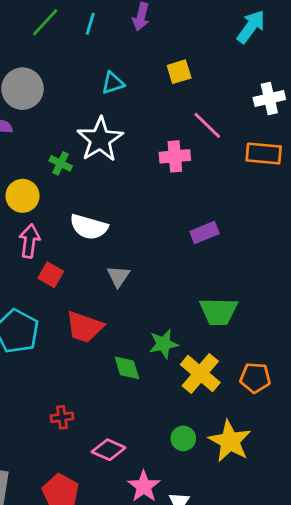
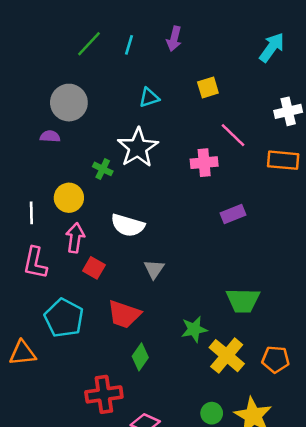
purple rectangle: (204, 232) -> (233, 214), moved
green diamond: (127, 368) -> (140, 357), moved, turned 52
red cross: (62, 417) -> (104, 394), size x1.8

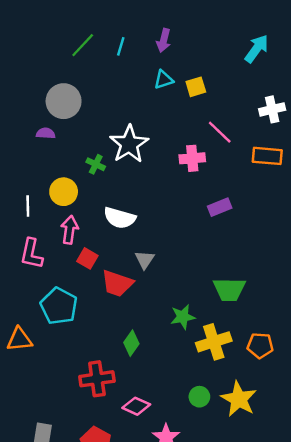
cyan triangle: (149, 98) -> (164, 80), moved
red trapezoid: (124, 314) -> (117, 283), moved
yellow cross: (227, 356) -> (214, 342), turned 32

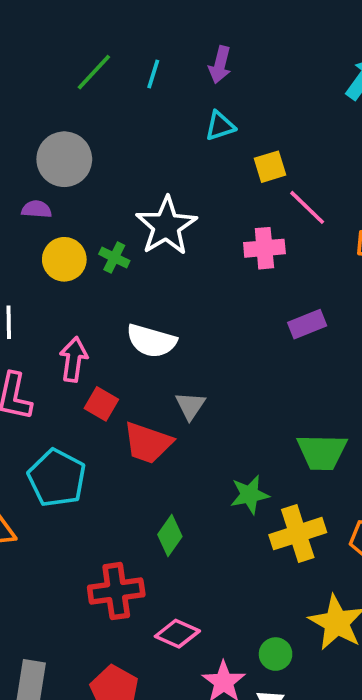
yellow square: (196, 87) -> (270, 167), moved
yellow circle: (64, 192) -> (64, 259), moved
green circle: (199, 397) -> (276, 654), moved

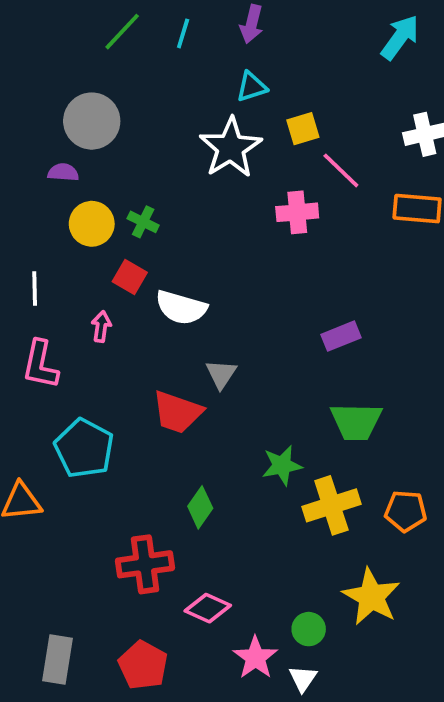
white star: (166, 226) -> (231, 148), moved
purple rectangle: (307, 324) -> (341, 336), moved
pink arrow: (74, 359) -> (101, 327), size x0.7
red square: (101, 404) -> (130, 277), moved

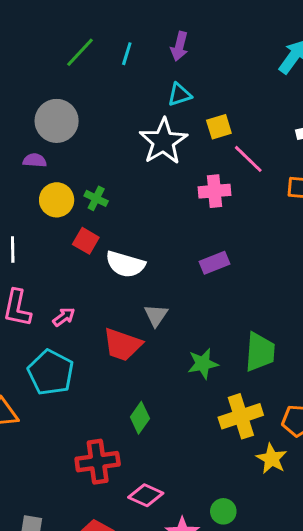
pink arrow: (101, 327) -> (64, 317), moved, turned 45
purple rectangle: (341, 336) -> (215, 263), moved
green trapezoid: (356, 422) -> (260, 352), turned -87
green star: (282, 465) -> (203, 364), moved
yellow star: (371, 597) -> (272, 459), moved, size x0.7

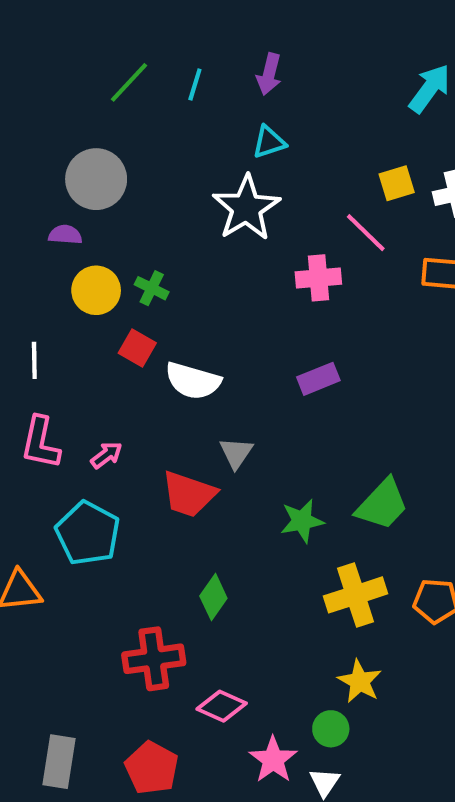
yellow square: (219, 127) -> (397, 183), moved
green trapezoid: (260, 352) -> (382, 504), turned 39
yellow star: (272, 459) -> (360, 681), moved

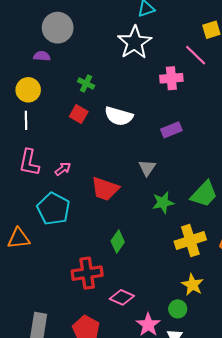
yellow circle: (96, 290) -> (28, 90), moved
white semicircle: (193, 381) -> (119, 116), moved
gray triangle: (236, 453) -> (147, 168), moved

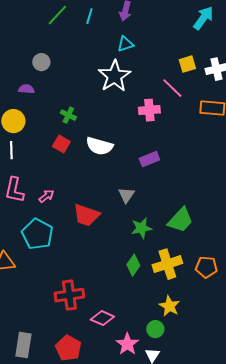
gray circle: (58, 28) -> (41, 62), size x0.6
green diamond: (118, 242) -> (133, 265), moved

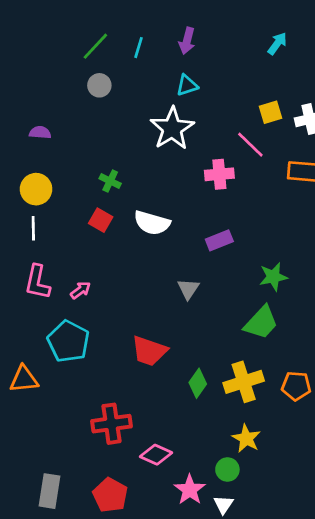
cyan arrow: (203, 18) -> (277, 44), moved, size x0.7
gray circle: (41, 62) -> (99, 85), moved
purple semicircle: (26, 89) -> (40, 133), moved
red trapezoid: (86, 215) -> (149, 351), moved
green star: (141, 228) -> (273, 277), moved

